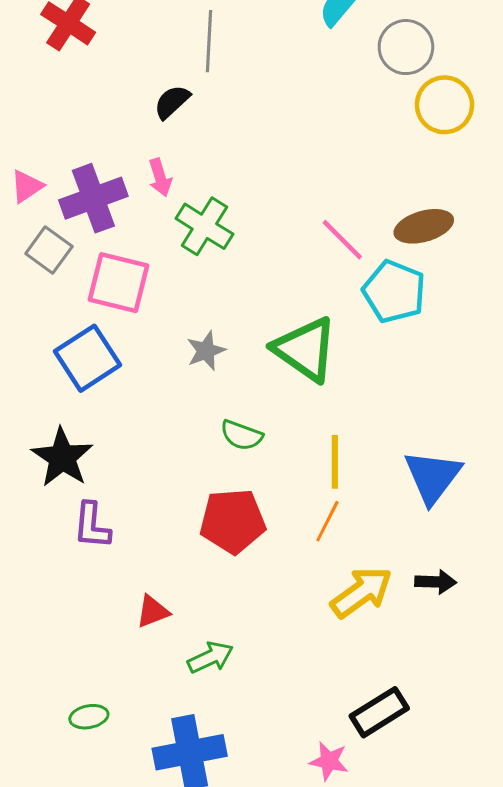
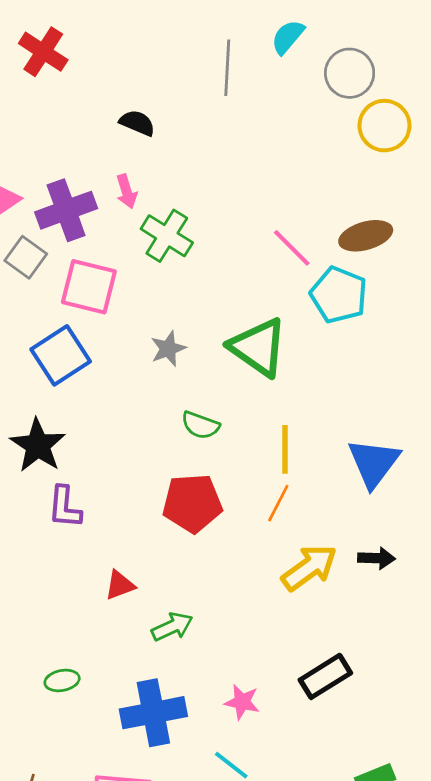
gray line: (209, 41) -> (227, 68), moved
black semicircle: (172, 102) -> (137, 123), turned 66
pink star: (329, 761) -> (242, 702), moved

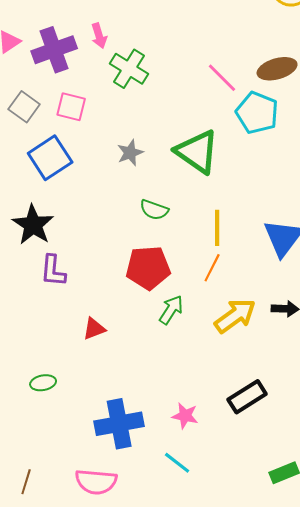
gray square: (26, 257) -> (24, 107), moved
pink square: (89, 287) -> (71, 107), size x0.7
green arrow: (172, 627) -> (171, 310), moved, turned -32
green ellipse: (62, 680) -> (43, 383), moved

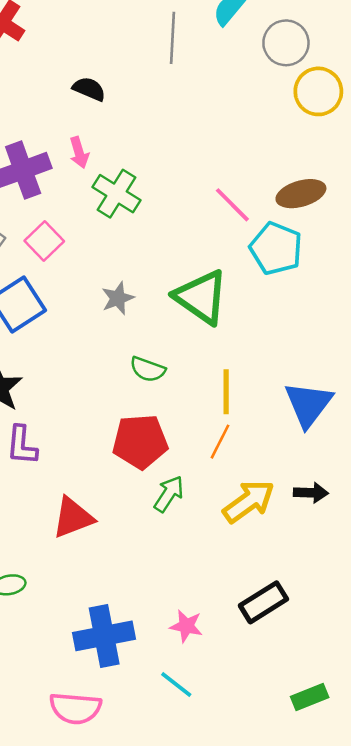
pink square: (71, 107) -> (44, 241), turned 32
red triangle: (94, 329) -> (73, 518), size x1.5

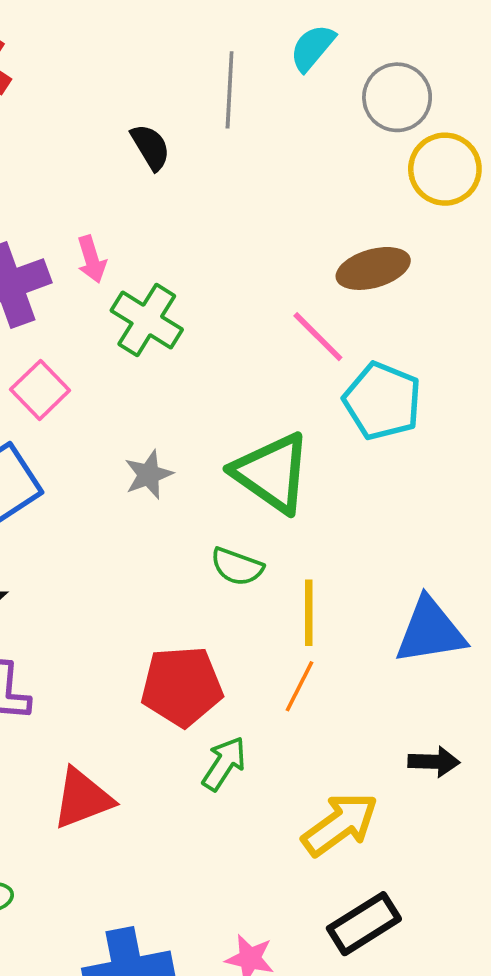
black semicircle: (89, 89) -> (150, 147), moved, turned 36
brown ellipse: (301, 194) -> (373, 268), moved
green semicircle: (148, 369) -> (237, 567), moved
blue triangle: (308, 404) -> (430, 631), turned 44
yellow arrow: (249, 501) -> (340, 824), moved

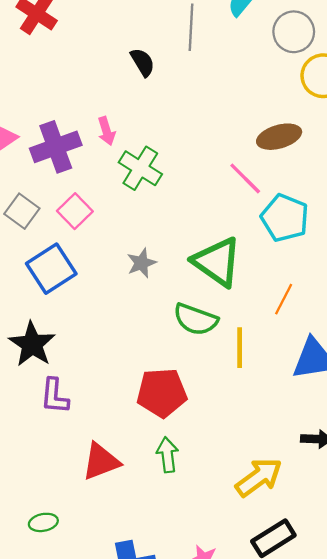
green semicircle: (237, 567) -> (196, 319), size x1.4
orange line: (300, 686) -> (284, 299), moved
green arrow: (224, 764) -> (167, 455), moved, turned -40

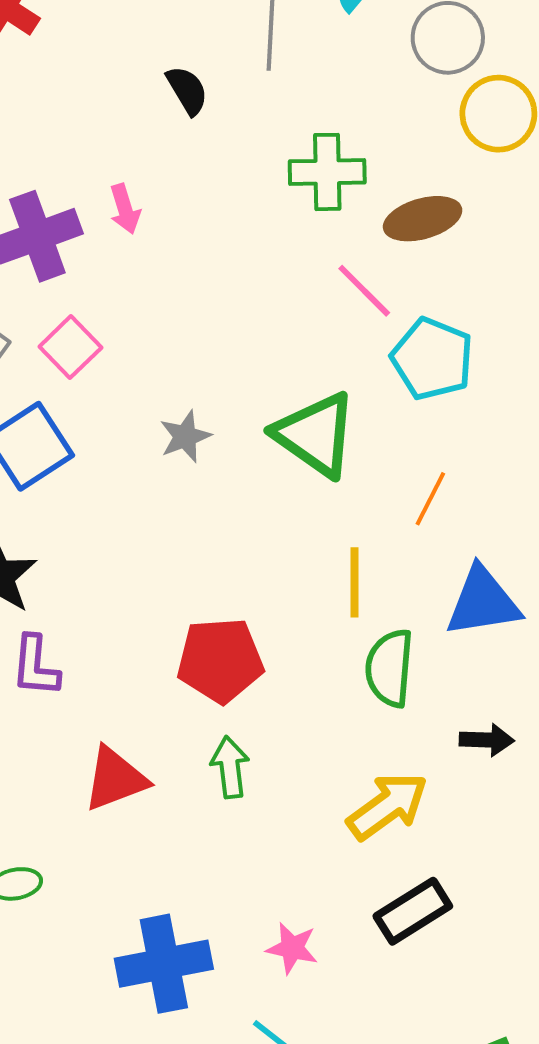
green cross: (140, 168) -> (327, 172), moved, turned -33
green semicircle: (196, 319) -> (389, 668), moved, turned 75

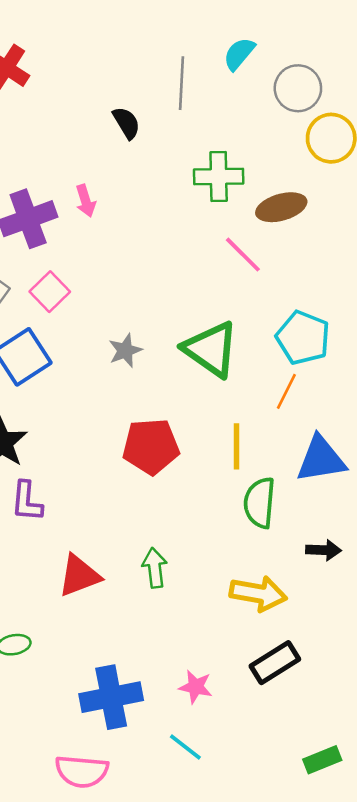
cyan pentagon: (432, 359) -> (303, 338), moved
red pentagon: (220, 660) -> (151, 446), moved
yellow arrow: (388, 806) -> (258, 594), turned 46

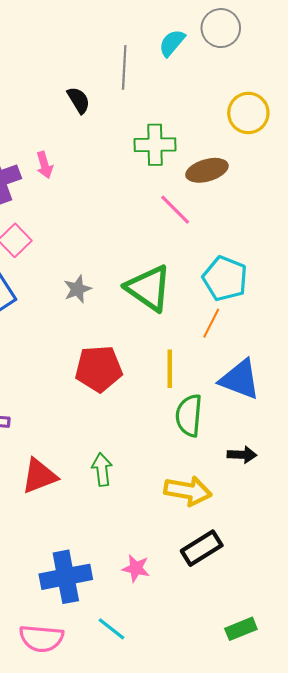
gray circle: (298, 88) -> (221, 28), moved
blue triangle: (321, 459) -> (240, 379), turned 30
cyan line: (185, 747) -> (111, 629), moved

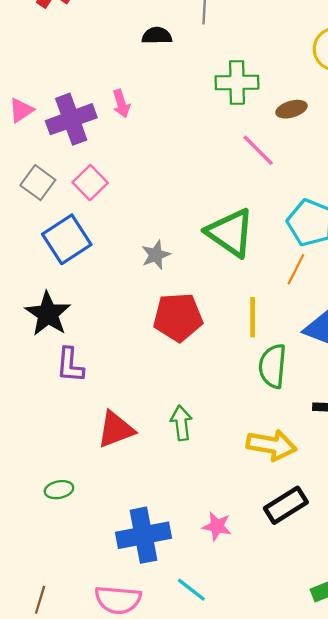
black semicircle: (79, 100) -> (157, 36), turned -60
brown ellipse: (207, 170) -> (291, 109), size x0.7
gray star: (77, 289) -> (156, 255), moved

